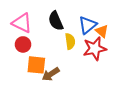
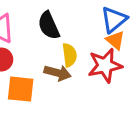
blue triangle: (87, 25) -> (114, 20), moved
brown arrow: (51, 74) -> (58, 73), moved, turned -132

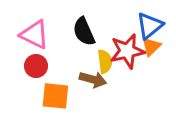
orange triangle: (115, 40) -> (151, 47), turned 36
red star: (105, 65) -> (127, 51), moved

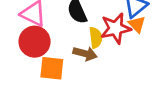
orange triangle: (151, 47) -> (137, 24), turned -30
red circle: (36, 66) -> (35, 42), size x1.5

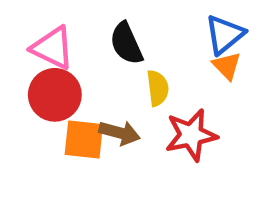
red star: (116, 28) -> (191, 135), moved
brown arrow: (85, 54) -> (120, 133), moved

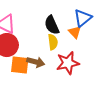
black semicircle: (126, 43) -> (52, 25), moved
orange triangle: (227, 66) -> (75, 32), moved

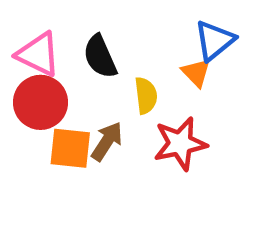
black semicircle: (52, 25) -> (100, 57), moved
brown arrow: (36, 62) -> (107, 141), turned -72

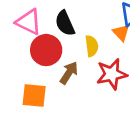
red circle: (40, 102) -> (46, 50), moved
orange square: (70, 148) -> (34, 96), moved

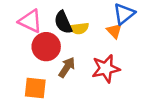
yellow semicircle: (92, 46) -> (79, 28), moved, turned 90

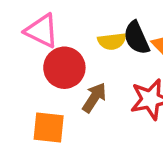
black semicircle: (63, 22) -> (136, 38), moved

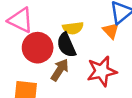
black semicircle: (136, 38) -> (66, 45), moved

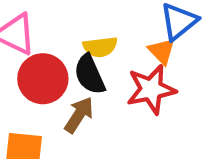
red star: (102, 71) -> (151, 89), moved

